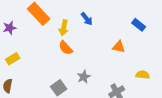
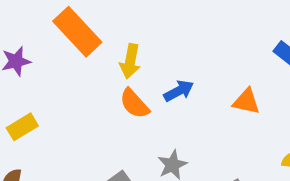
blue arrow: (87, 19) -> (179, 91), moved, turned -80

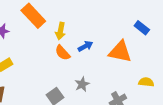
orange triangle: (246, 101) -> (120, 52), size x1.6

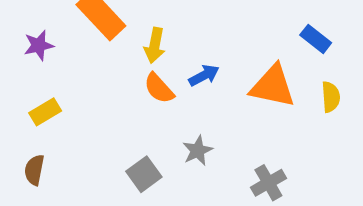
yellow semicircle: (146, 82) -> (331, 97), moved, turned 80

